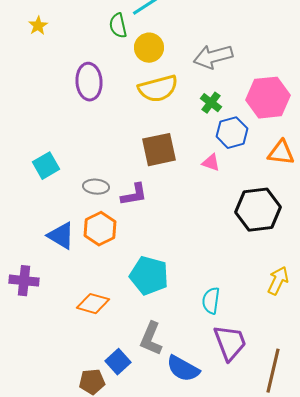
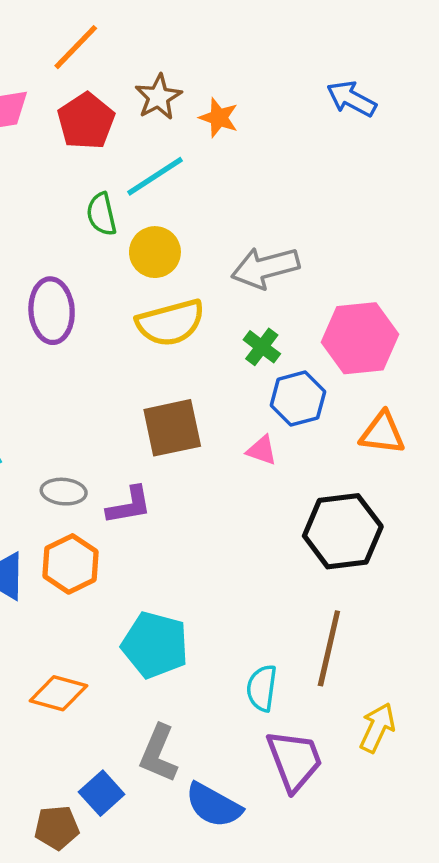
yellow arrow: (278, 281) -> (377, 728), moved
brown line: (273, 371) -> (329, 648), moved

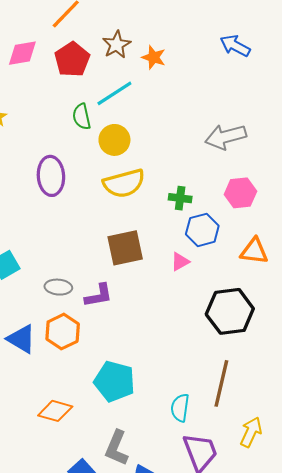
gray arrow: (265, 268) -> (226, 137), moved
pink hexagon: (360, 338) -> (240, 193), size x0.7
green cross: (262, 347) -> (180, 198), turned -30
pink triangle: (262, 450) -> (180, 262), turned -48

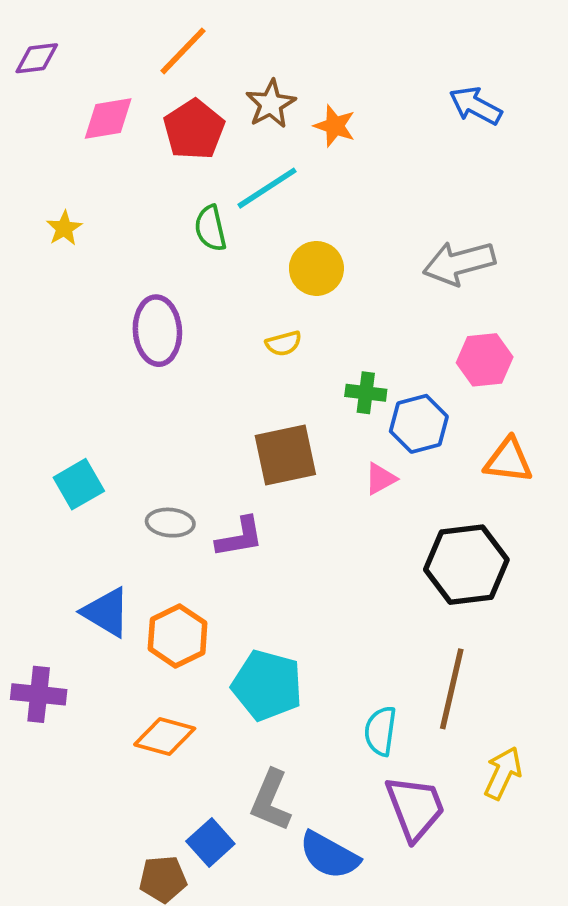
yellow circle: (114, 140) -> (316, 268), moved
yellow semicircle: (124, 183) -> (284, 343), size x0.5
green cross: (180, 198) -> (366, 393), moved
orange hexagon: (63, 332) -> (178, 636), moved

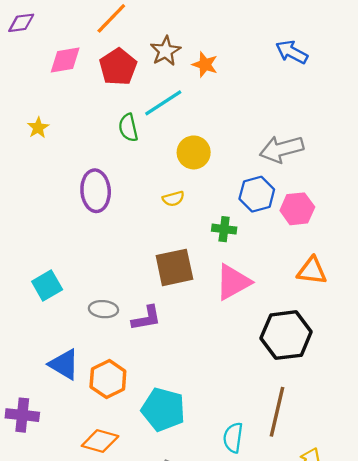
blue hexagon: (419, 424) -> (257, 194), moved
pink triangle: (380, 479) -> (233, 282), size x1.8

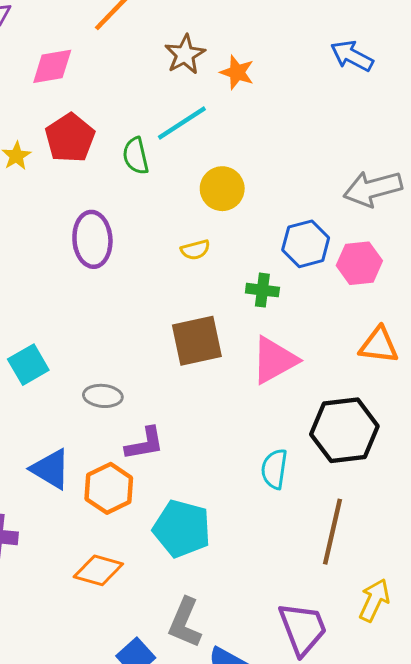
red pentagon: (118, 67) -> (70, 138), moved
gray arrow: (282, 149) -> (373, 189), moved
purple L-shape: (146, 318) -> (145, 444), moved
cyan semicircle: (233, 438) -> (274, 469), moved

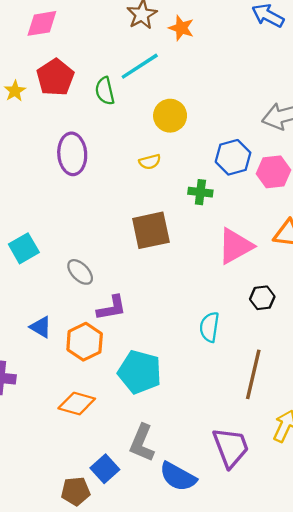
pink triangle: (274, 360) -> (235, 246), moved
gray ellipse: (103, 396) -> (80, 272), turned 40
black hexagon: (344, 430) -> (262, 298), size x0.5
blue triangle: (51, 469) -> (41, 327), size x0.7

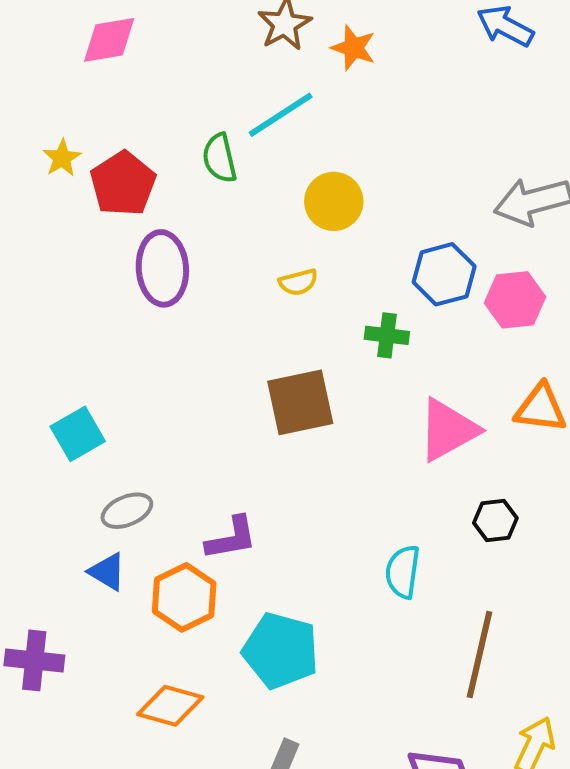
red pentagon: (55, 77) -> (123, 184), moved
gray ellipse: (80, 272) -> (127, 511), moved, turned -68

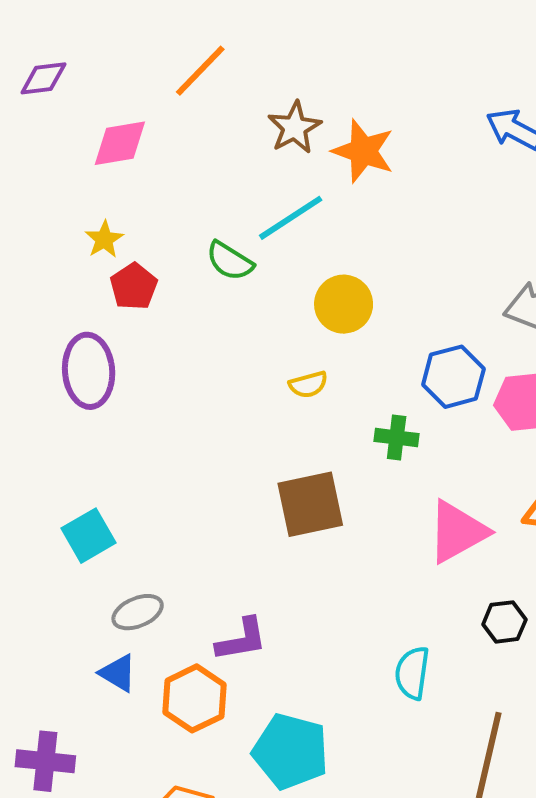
orange star: (353, 48) -> (363, 151), size x1.4
yellow star: (62, 158) -> (104, 239), moved
green semicircle: (220, 158) -> (230, 261), turned -45
red pentagon: (123, 184) -> (134, 286), size x0.7
purple ellipse: (162, 268) -> (89, 371), moved

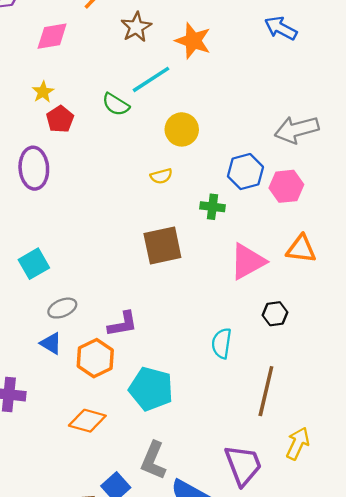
brown star: (295, 128) -> (136, 27), moved

